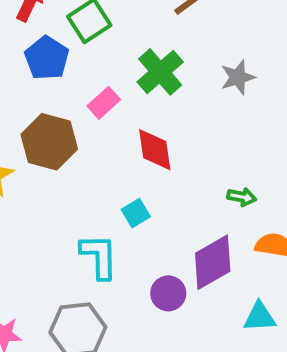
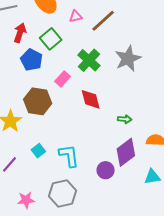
gray star: (238, 77) -> (128, 59), size x1.5
green arrow: (242, 197) -> (125, 119), moved
cyan square: (136, 213) -> (38, 151), moved

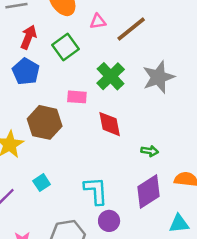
blue pentagon: (32, 60) -> (26, 72), moved
pink rectangle: (63, 79) -> (77, 97), turned 49
cyan L-shape: (69, 156) -> (96, 191), moved
purple circle: (106, 170) -> (109, 221), moved

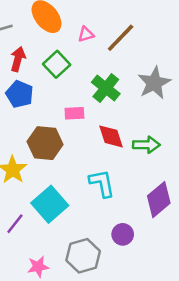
green arrow: (150, 151) -> (146, 145), moved, size x1.5
cyan square: (42, 183) -> (50, 204), size x2.0
cyan L-shape: (96, 191) -> (102, 183), moved

